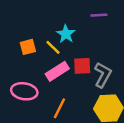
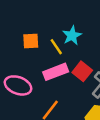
red square: (82, 66) -> (82, 71), turned 30

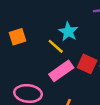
orange square: (31, 41) -> (17, 37), moved

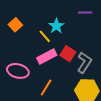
orange square: (17, 37) -> (15, 25), turned -32

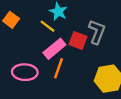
gray L-shape: (84, 63) -> (97, 32), moved
orange line: (46, 87) -> (59, 68), moved

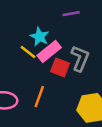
pink rectangle: (54, 49) -> (49, 52), moved

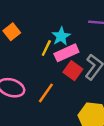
yellow line: (28, 52) -> (46, 48), turned 63

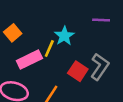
pink rectangle: (66, 53) -> (29, 60), moved

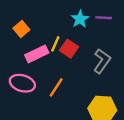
cyan star: (64, 36) -> (80, 19), moved
red square: (78, 71) -> (69, 49), moved

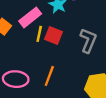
pink rectangle: (37, 54) -> (30, 17), moved

